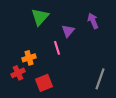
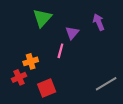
pink line: (57, 48) -> (60, 51), turned 32
gray line: (100, 79) -> (106, 84), turned 40

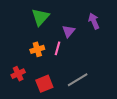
orange cross: (31, 61) -> (37, 49), moved
gray line: (106, 84) -> (78, 80), moved

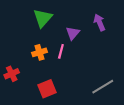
red cross: (18, 74) -> (12, 74), moved
gray line: (78, 80) -> (103, 87), moved

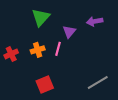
purple arrow: (99, 22) -> (95, 21), turned -77
red cross: (12, 74) -> (11, 54), moved

